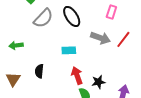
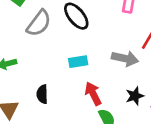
gray arrow: (100, 38) -> (125, 58), moved
black star: (98, 82) -> (135, 96), moved

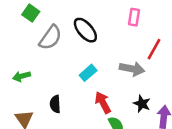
cyan rectangle: (78, 62) -> (88, 73), turned -30
black star: (135, 96) -> (142, 104), turned -30

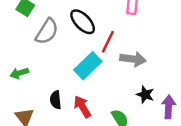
red line: (154, 49) -> (108, 42), moved
cyan rectangle: (88, 73) -> (88, 66), size x1.5
red arrow: (103, 102) -> (82, 107), moved

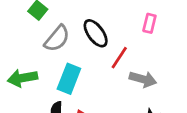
cyan rectangle: (88, 66) -> (69, 79), moved, turned -32
green arrow: (19, 73) -> (22, 78), size x1.5

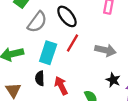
red line: (119, 58) -> (72, 43), moved

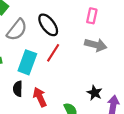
gray arrow: (105, 50) -> (96, 45), moved

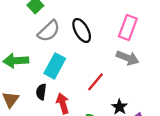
pink rectangle: (92, 16) -> (128, 28), size x1.5
red line: (53, 53) -> (95, 82), moved

